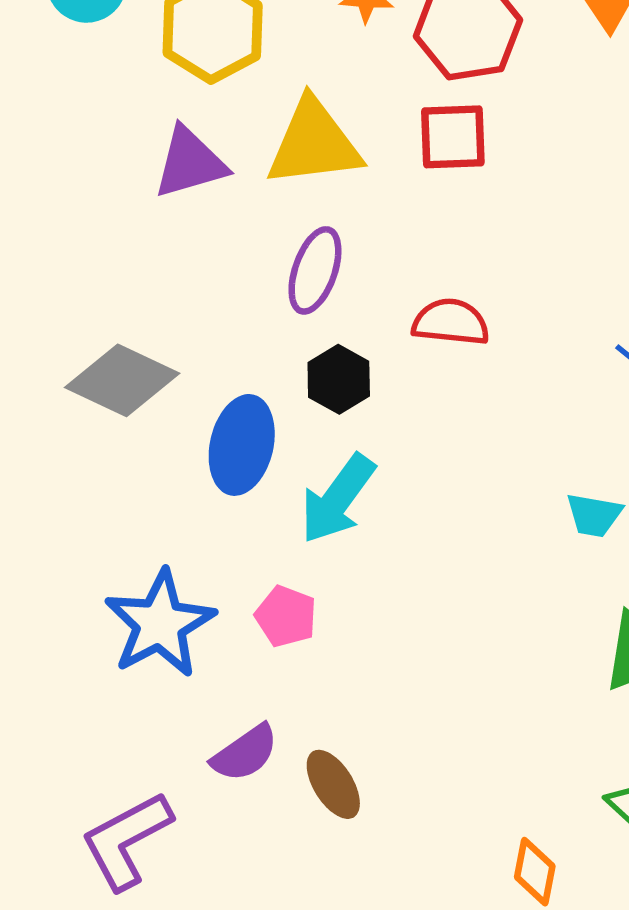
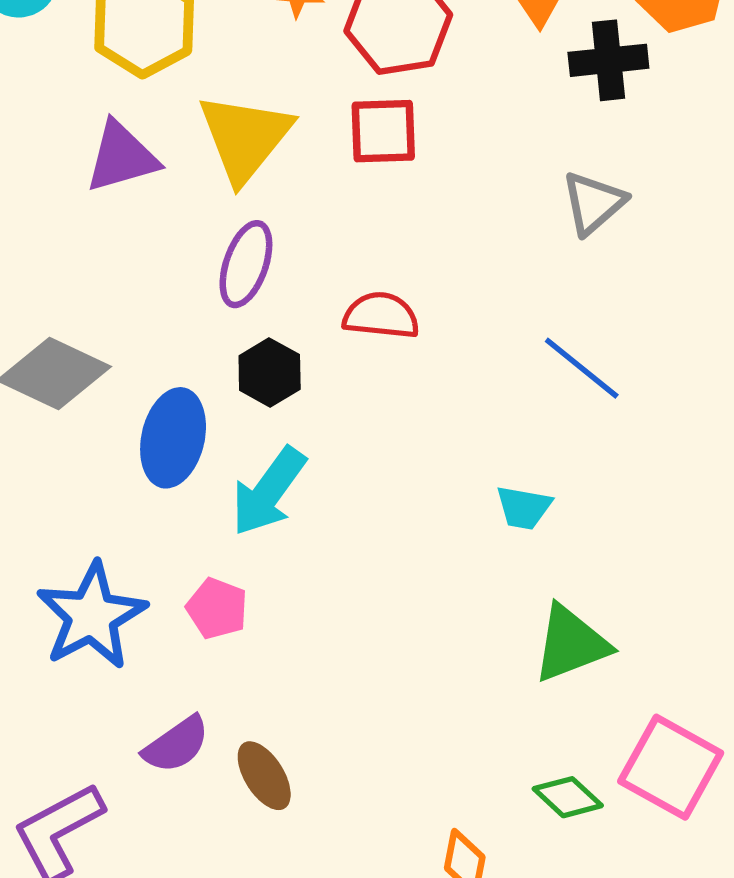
yellow triangle: (314, 143) -> (245, 138), turned -44

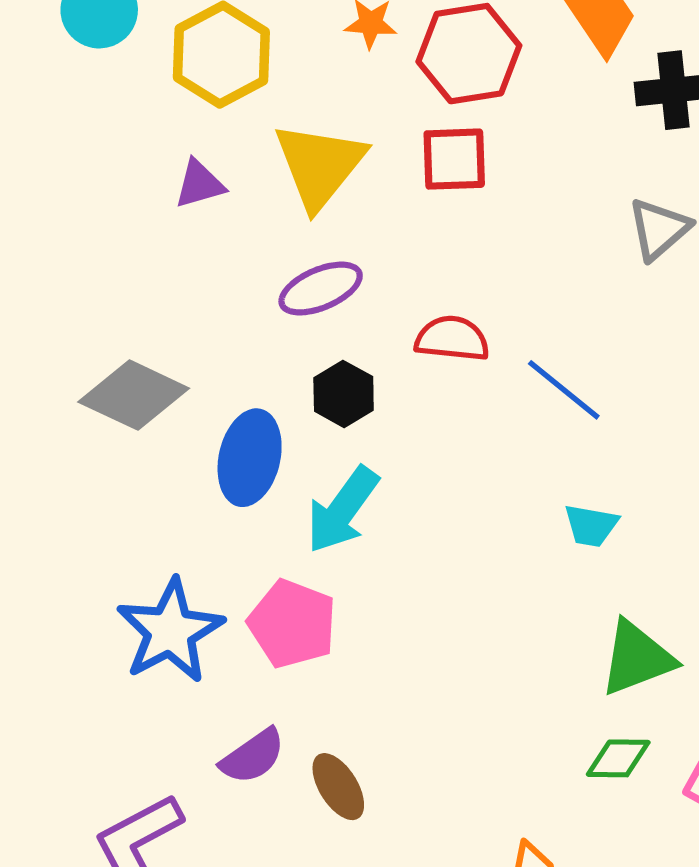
purple triangle: (122, 157) -> (199, 184), size x0.7
purple ellipse: (246, 264) -> (321, 289), turned 48
blue line: (582, 368) -> (564, 390), moved
pink pentagon: (217, 608) -> (292, 624), size x1.5
green diamond: (568, 797) -> (618, 758), moved, turned -42

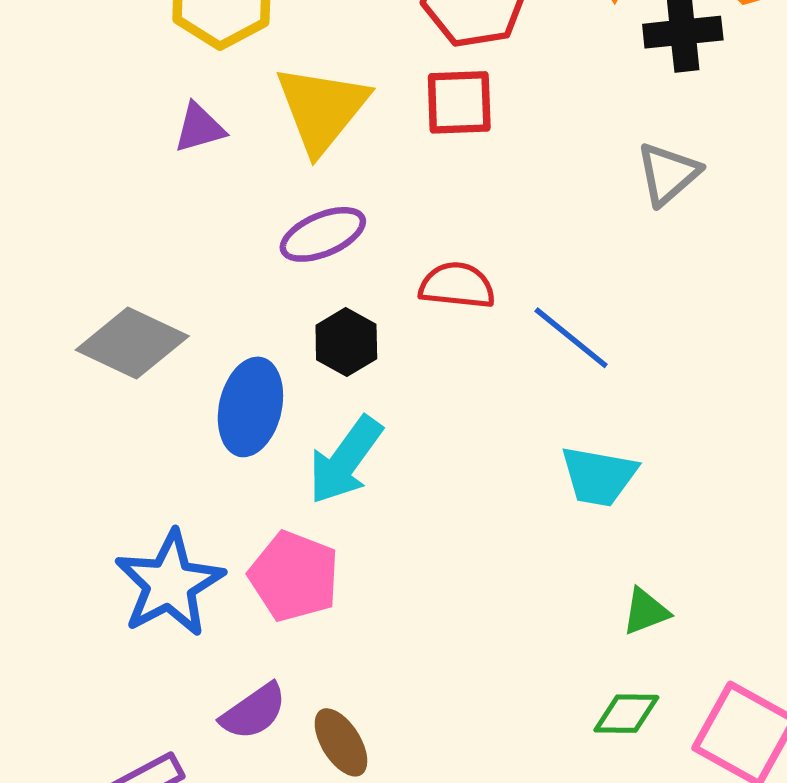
cyan trapezoid: (591, 526) -> (599, 476), size x1.4
green triangle: (637, 658) -> (646, 611), size x0.6

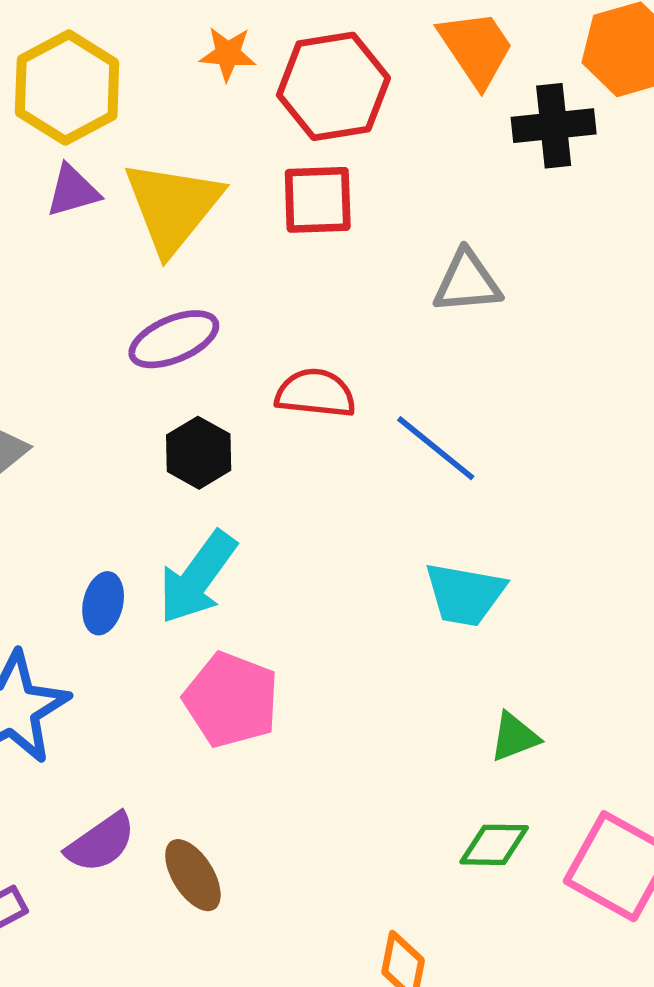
purple triangle: (199, 128) -> (73, 191), moved
gray triangle: (668, 174) -> (467, 282), moved, turned 36
blue ellipse: (250, 407) -> (103, 603), moved, size x0.6
pink pentagon: (294, 576) -> (231, 700), moved

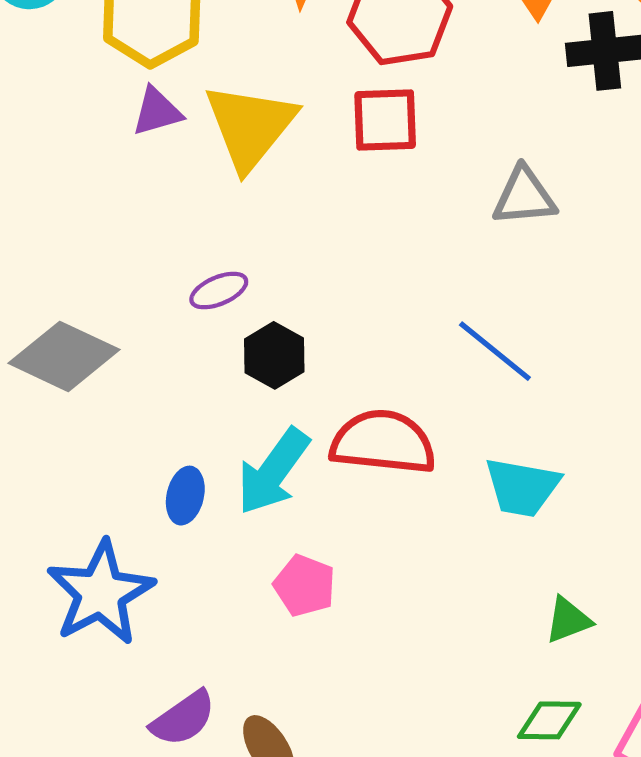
purple ellipse: (174, 339) -> (219, 291), moved, size x0.7
red semicircle: (315, 393) -> (383, 442), moved, size x1.4
pink pentagon: (231, 700) -> (305, 586), size x0.7

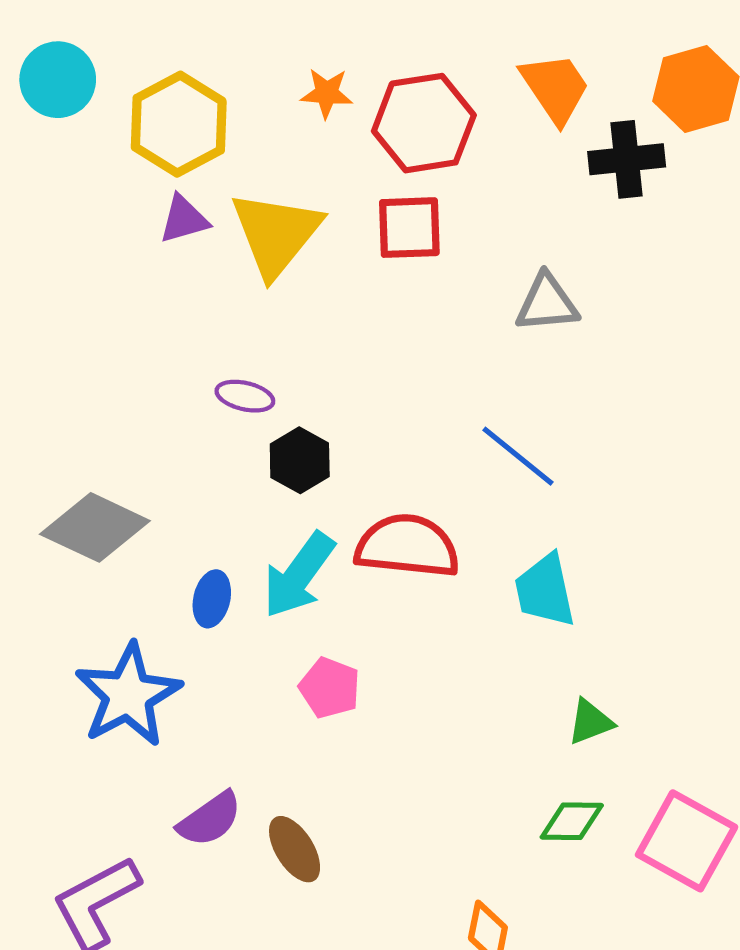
purple ellipse: (219, 291) -> (245, 396), turned 36
gray diamond: (64, 356) -> (95, 527), moved
cyan trapezoid: (522, 487) -> (545, 591), turned 68

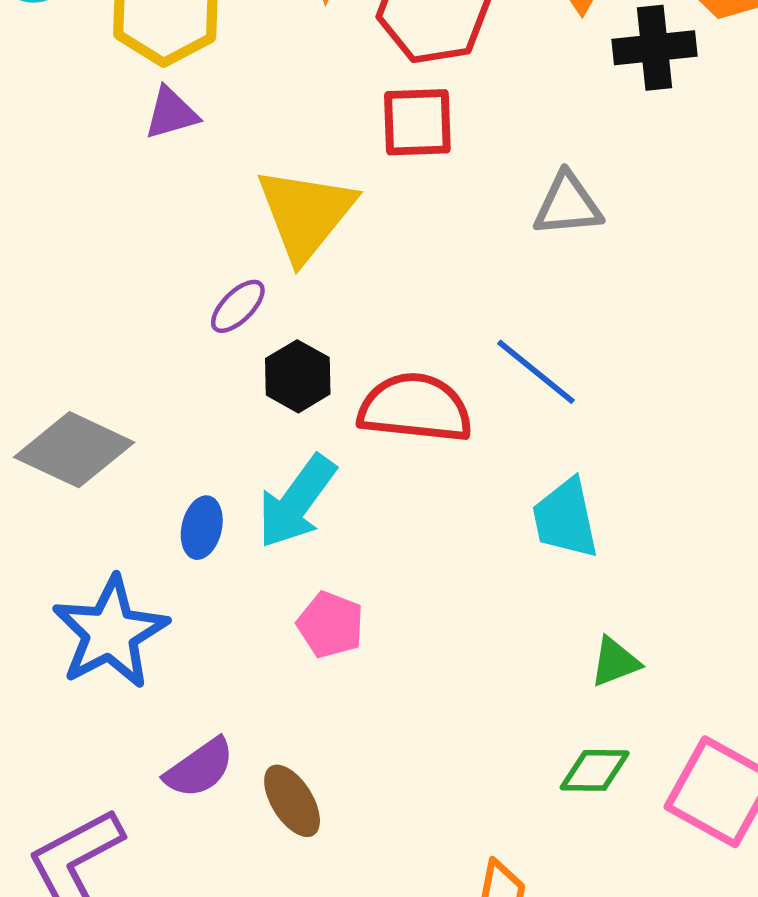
yellow triangle: (276, 234) -> (306, 214), moved
purple ellipse: (245, 396) -> (238, 306), turned -58
red semicircle: (407, 546) -> (415, 408), moved

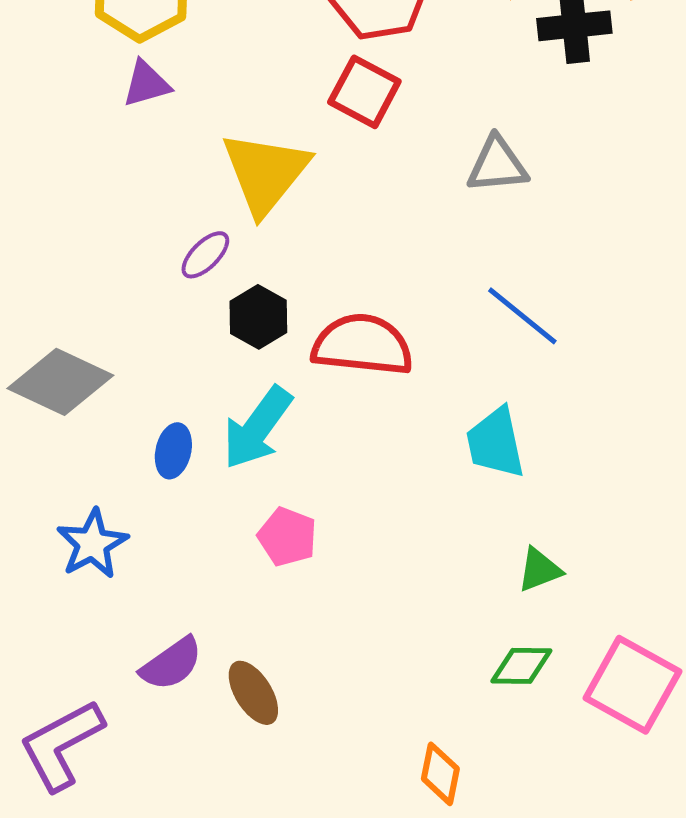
red square: (417, 122) -> (364, 92), turned 30
blue line: (536, 372) -> (522, 316), moved
blue star: (110, 633) -> (92, 544), size x0.7

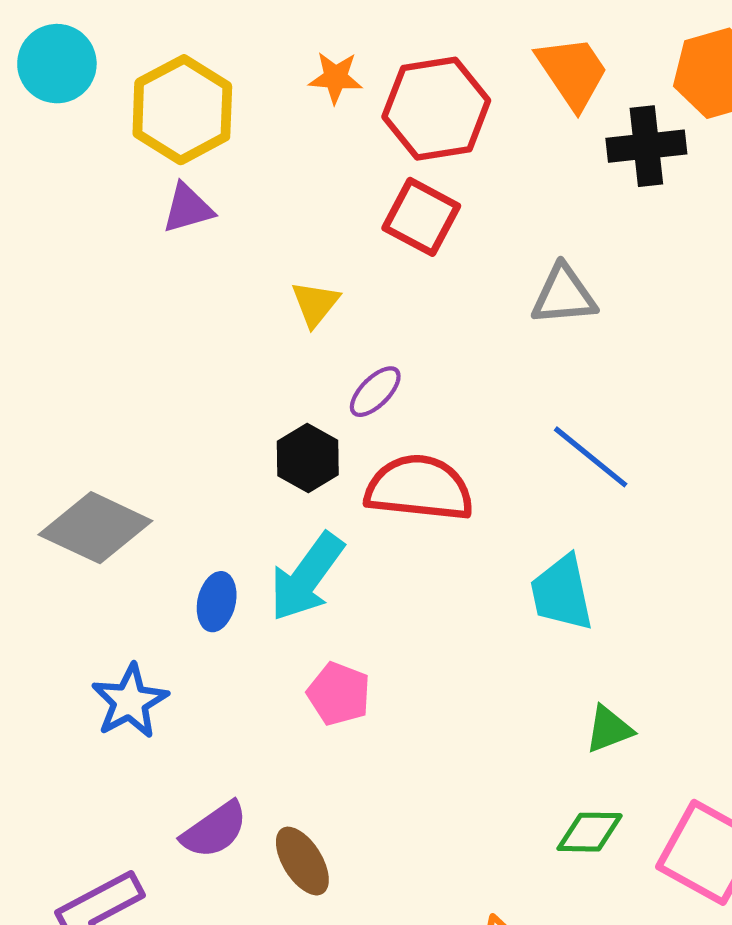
yellow triangle: (265, 173) -> (315, 304), size x0.5
purple ellipse: (205, 255) -> (375, 392), moved

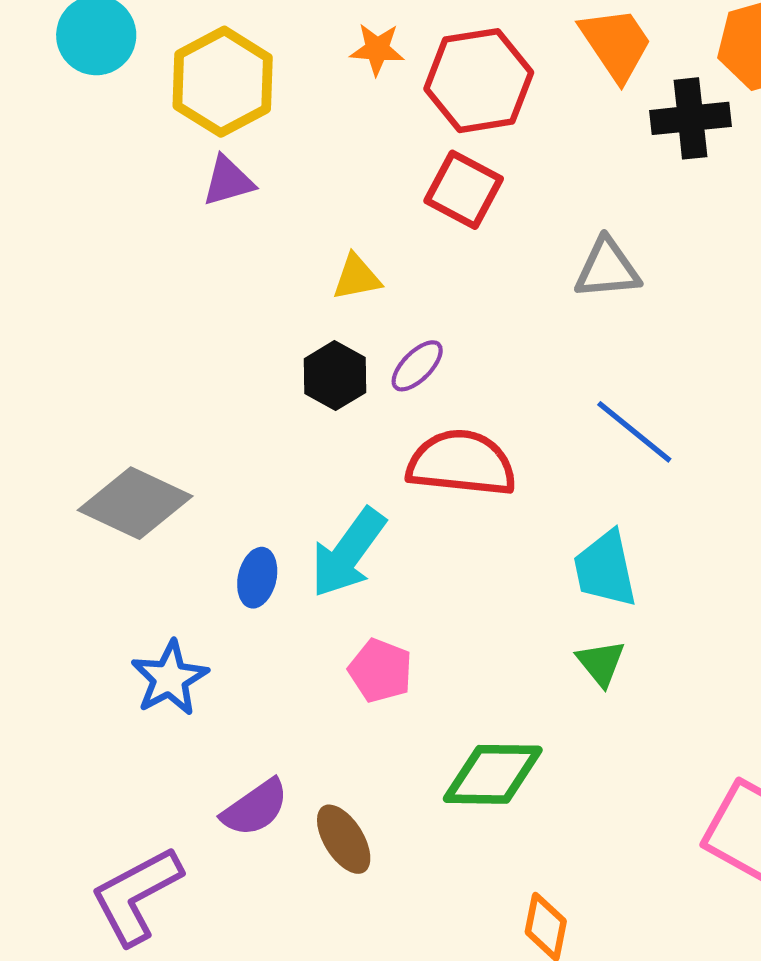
yellow triangle: (315, 304) -> (357, 277), turned 40
black hexagon: (308, 458) -> (335, 376), moved
green triangle: (609, 729) -> (601, 663), moved, turned -48
green diamond: (590, 832) -> (493, 774), moved, size x1.5

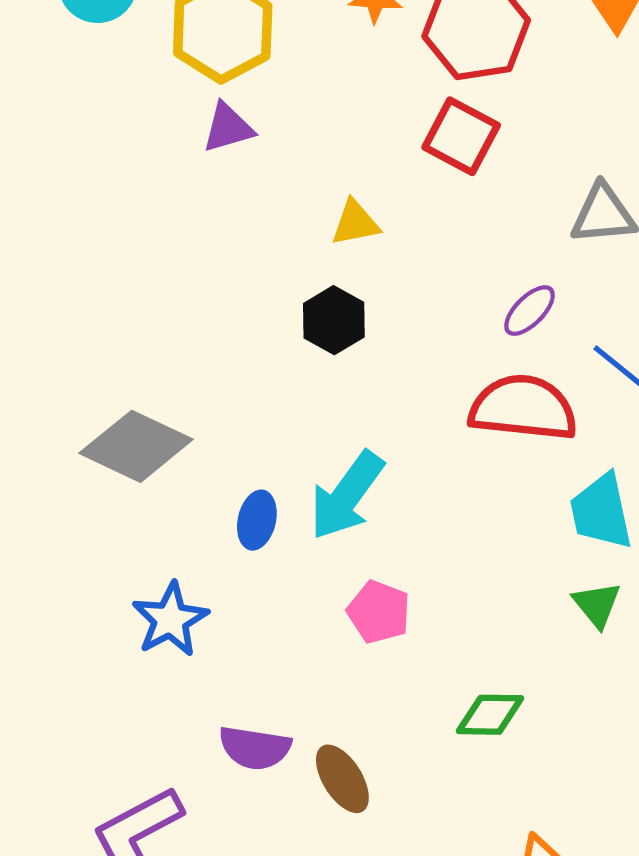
purple ellipse: (417, 366) -> (530, 311), moved
red semicircle: (461, 463) -> (523, 408), moved
green diamond: (493, 774) -> (490, 715), size x0.7
purple semicircle: (255, 808) -> (255, 748), turned 44

